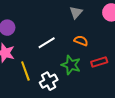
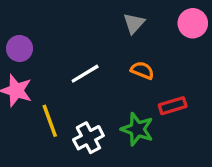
green star: (71, 65) -> (137, 129), moved

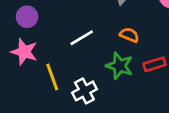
green star: (137, 129) -> (120, 66), moved

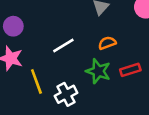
orange semicircle: (129, 35) -> (107, 43), turned -42

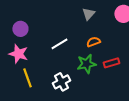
green star: (98, 71) -> (86, 64), turned -30
yellow line: (36, 82) -> (27, 78), moved

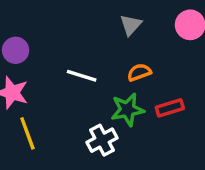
white line: (59, 44) -> (82, 76), turned 48
white cross: (61, 82) -> (102, 140), moved

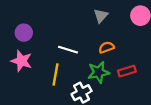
yellow line: (27, 133) -> (55, 75), moved, turned 30

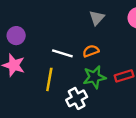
orange semicircle: (106, 47) -> (91, 51), moved

